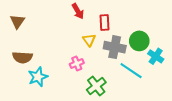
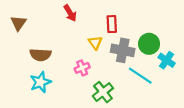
red arrow: (78, 11) -> (70, 13), moved
brown semicircle: (22, 57) -> (40, 55), moved

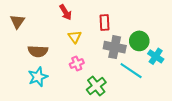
yellow triangle: (95, 43) -> (75, 37), moved

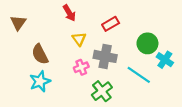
red rectangle: (104, 23) -> (111, 24), turned 63
gray cross: (115, 47) -> (105, 56), moved
brown semicircle: (38, 51) -> (40, 54), turned 60

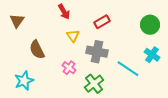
green circle: (147, 43) -> (150, 25), moved
pink cross: (81, 67) -> (69, 68), moved, turned -32
cyan star: (40, 81) -> (24, 81), moved

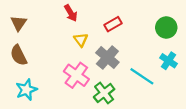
brown semicircle: (37, 50) -> (19, 55), moved
gray cross: (97, 52) -> (107, 57), turned 30
pink cross: (69, 68) -> (76, 75), size x1.6

